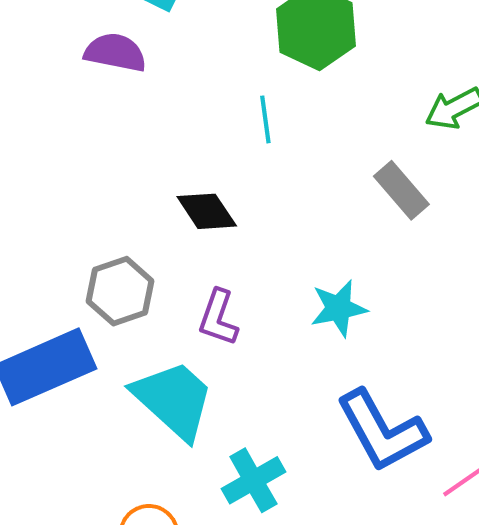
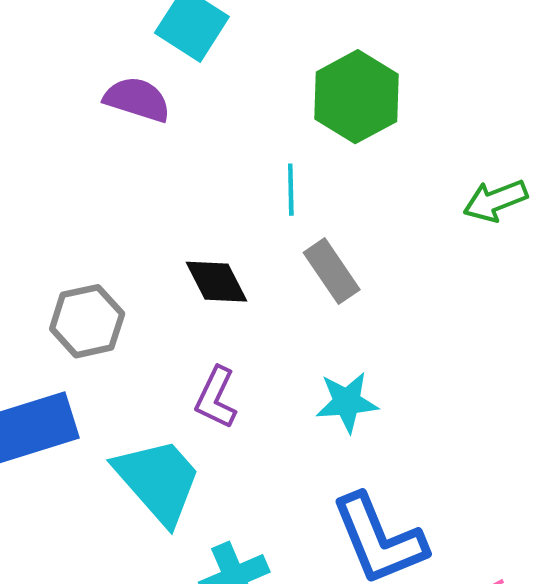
gray rectangle: (401, 190) -> (332, 271), moved
gray hexagon: (120, 291) -> (87, 321), moved

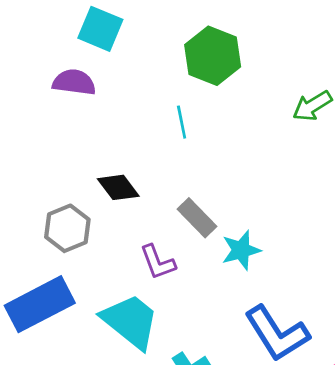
gray rectangle: (332, 271) -> (197, 218), moved
black diamond: (216, 282) -> (118, 187), moved
purple L-shape: (216, 398) -> (158, 262), turned -36

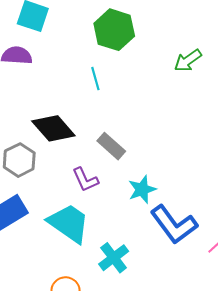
black diamond: (118, 187) -> (53, 128), size x1.4
cyan star: (241, 250) -> (142, 189), moved

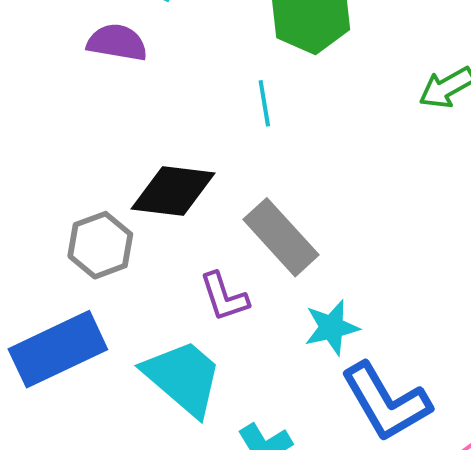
black diamond: (53, 128) -> (173, 191), turned -48
gray rectangle: (111, 146) -> (281, 237), size x1.4

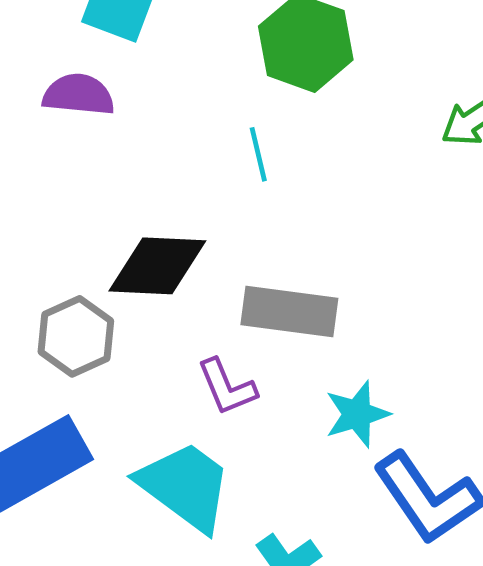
gray rectangle: (281, 237) -> (289, 312), turned -36

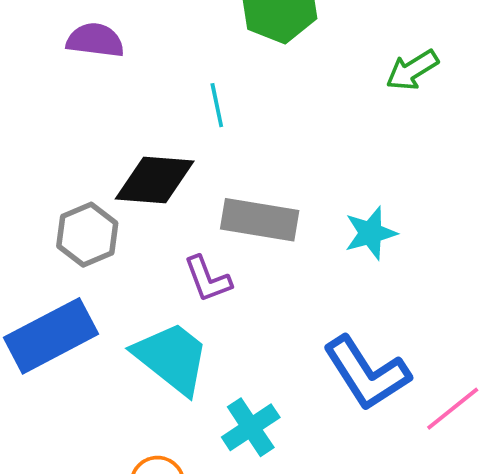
cyan line: (258, 154) -> (217, 105), moved
cyan star: (357, 414) -> (371, 233), moved

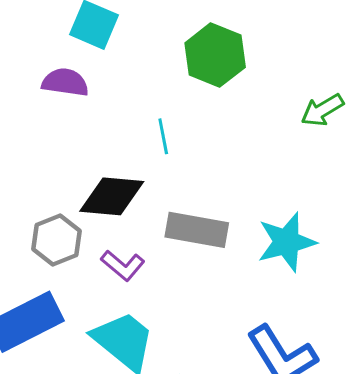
cyan star: (371, 233) -> (287, 242), size x1.4
purple L-shape: (208, 279) -> (123, 265), moved, turned -30

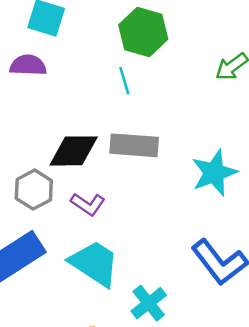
cyan line: (163, 136) -> (124, 81), moved
gray rectangle: (197, 230) -> (134, 145), moved

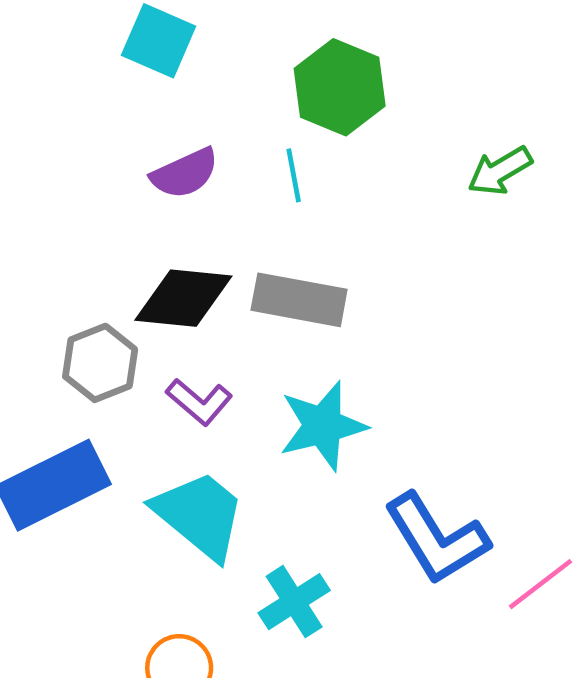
purple semicircle: (28, 65) -> (185, 173), moved, turned 147
cyan star: (214, 173) -> (323, 426), moved

